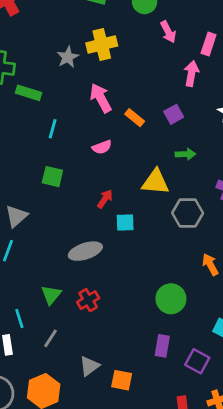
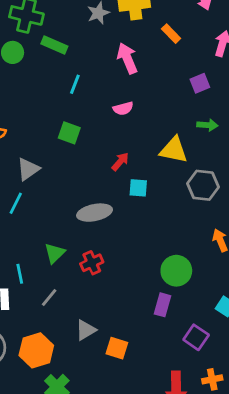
orange rectangle: (135, 118) -> (171, 34), moved
purple rectangle: (162, 346) -> (162, 305), moved

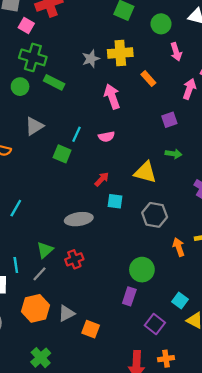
cyan line: (75, 84) -> (76, 134), moved
gray triangle: (28, 169) -> (34, 126), moved
gray hexagon: (203, 185) -> (155, 215), moved
gray line: (49, 298) -> (39, 274), moved
orange hexagon: (36, 350) -> (35, 308), moved

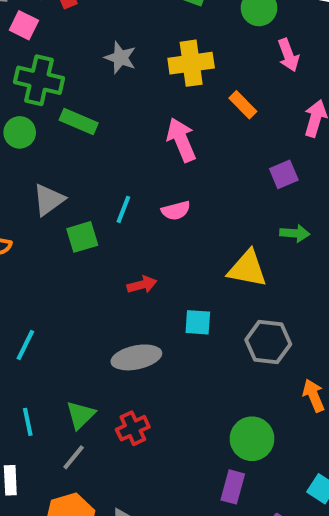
gray star: (91, 59) -> (120, 58), moved, turned -30
green square: (62, 154) -> (82, 237), moved, turned -36
red arrow: (102, 179) -> (142, 285), moved, turned 35
cyan line: (16, 265) -> (28, 422), moved

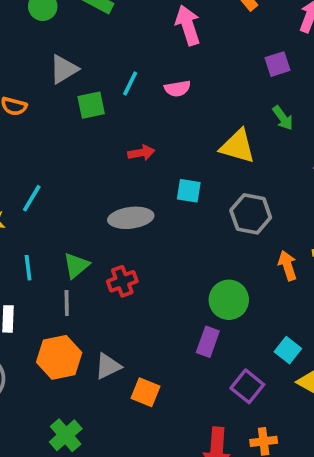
green arrow: (295, 233) -> (283, 118), turned 45
gray line: (74, 457) -> (67, 303), turned -45

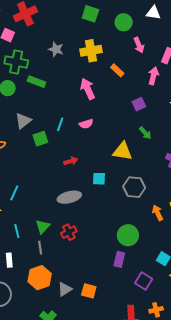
gray triangle: (108, 366) -> (65, 289), moved

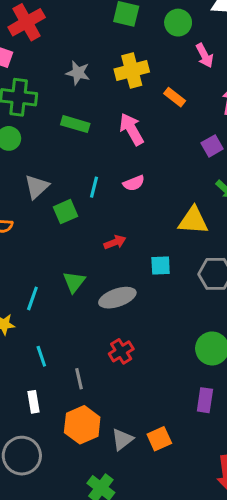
green rectangle: (36, 82) -> (75, 124), moved
green triangle: (43, 227) -> (74, 282), moved
purple rectangle: (119, 259) -> (205, 400), moved
orange square: (89, 291) -> (159, 439), turned -35

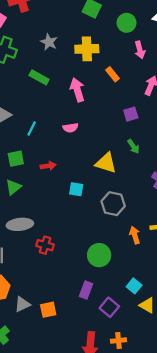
cyan line: (94, 187) -> (32, 128), moved
green square: (66, 212) -> (16, 159), moved
gray ellipse: (117, 298) -> (20, 224), moved
red cross: (121, 351) -> (45, 245), moved, turned 35

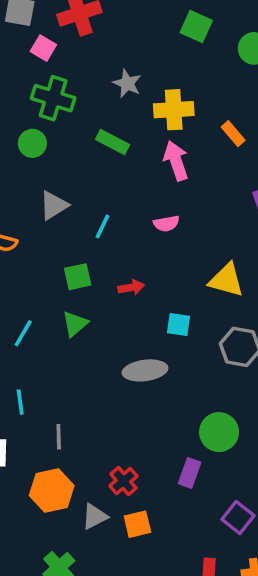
yellow cross: (87, 49) -> (174, 110), moved
gray ellipse: (20, 224) -> (145, 370), moved
red cross: (45, 245) -> (123, 481), moved, turned 35
purple rectangle: (86, 290) -> (190, 473), moved

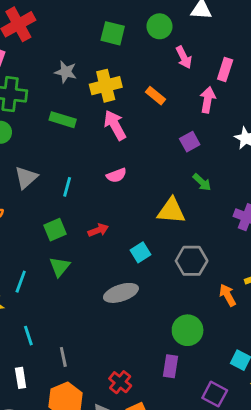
green square: (196, 26) -> (113, 33), moved
cyan square: (178, 325) -> (140, 252), turned -30

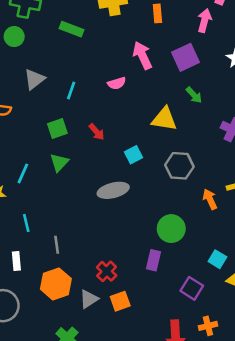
orange rectangle: (155, 96) -> (157, 13), turned 42
pink arrow: (115, 125) -> (142, 55), moved
purple square: (190, 142) -> (185, 57), size x1.5
red arrow: (98, 230) -> (97, 132), turned 66

